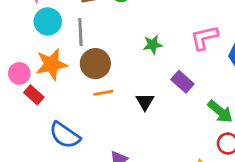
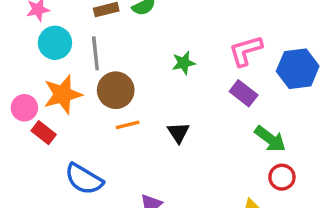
purple rectangle: (182, 82) -> (244, 93), moved

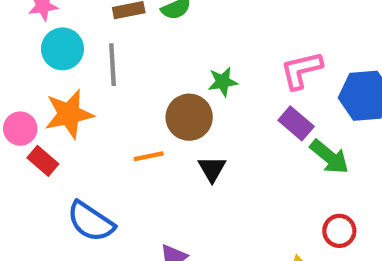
brown circle: (116, 90) -> (189, 117), moved
green arrow: (270, 139) -> (329, 157), moved

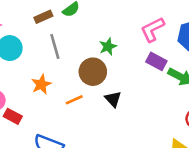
gray line: (113, 65) -> (55, 46), moved
orange star: (69, 114) -> (41, 84), moved, size x0.7

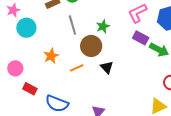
gray line: (55, 46) -> (72, 25), moved
red rectangle: (13, 116) -> (30, 89), moved

